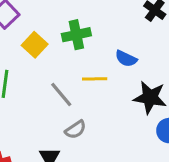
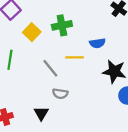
blue semicircle: (126, 59) -> (97, 43), turned -35
gray semicircle: (76, 130) -> (60, 94), turned 42

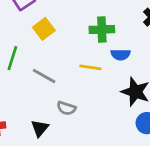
green cross: (62, 25) -> (102, 30), moved
gray line: (50, 68) -> (44, 76), moved, turned -30

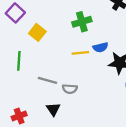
blue semicircle: (121, 55) -> (100, 47), moved
gray line: (44, 76) -> (47, 80), moved

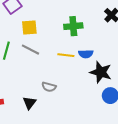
yellow square: (37, 32) -> (29, 28), turned 35
gray line: (47, 80) -> (31, 50), moved

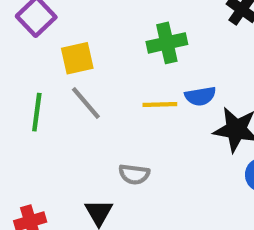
gray line: (31, 50) -> (86, 103), turned 30

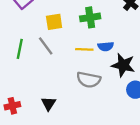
yellow square: (77, 58) -> (54, 22), moved
gray semicircle: (134, 174) -> (89, 80), moved, size x1.5

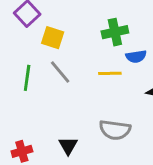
yellow square: (54, 22) -> (53, 38), moved, turned 30
blue semicircle: (106, 46) -> (136, 56), moved
gray semicircle: (89, 80) -> (115, 130), moved

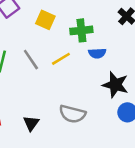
yellow square: (53, 38) -> (45, 20), moved
yellow line: (110, 73) -> (61, 59), moved, turned -36

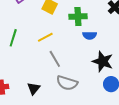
yellow line: (61, 59) -> (45, 37), moved
gray line: (31, 60) -> (55, 59), moved

